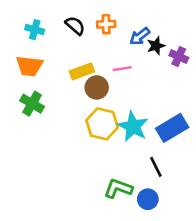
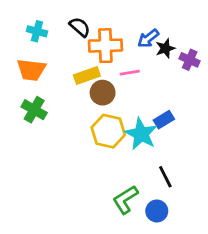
orange cross: (106, 24) -> (105, 46), moved, size x1.6
blue rectangle: (172, 128) -> (164, 120), moved, size x0.6
green L-shape: (118, 188) -> (125, 200), turned -52

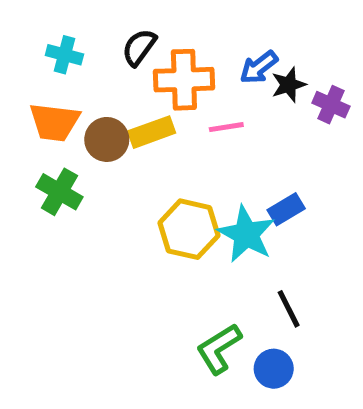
black semicircle: (80, 27) -> (139, 47), turned -95
brown circle: (103, 93) -> (107, 139), moved

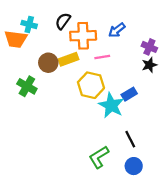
black star: (289, 85) -> (149, 65), moved
orange trapezoid: (54, 122) -> (16, 39), moved
yellow hexagon: (189, 229) -> (91, 85), moved
blue circle: (274, 369) -> (134, 166), moved

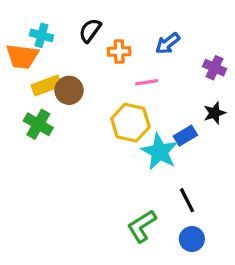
orange cross: (83, 36) -> (119, 52), size x0.6
yellow rectangle: (69, 59) -> (46, 85), moved
black star: (149, 65) -> (214, 113), moved

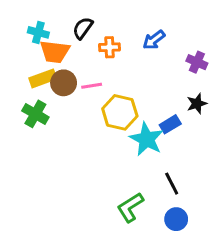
orange trapezoid: (22, 56) -> (55, 52), moved
pink line: (147, 82) -> (92, 86), moved

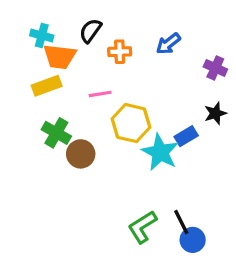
brown circle: (64, 83) -> (81, 154), moved
green cross: (35, 114) -> (56, 133), moved
black line: (172, 184) -> (181, 222), moved

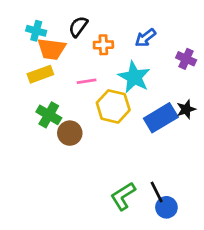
black star: (215, 113) -> (186, 109), moved
blue rectangle: (186, 136) -> (161, 118), size x1.6
cyan star: (160, 152) -> (134, 77), moved

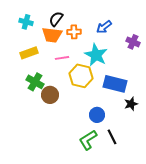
orange trapezoid: (52, 49) -> (52, 35), moved
black star: (186, 109) -> (131, 104), moved
blue rectangle: (161, 118) -> (115, 84), turned 45
blue circle: (166, 207) -> (97, 115), moved

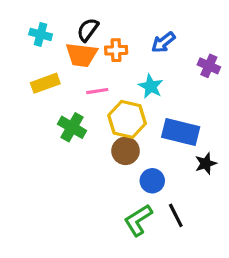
cyan star: (96, 55) -> (151, 86), size x0.7
green cross: (35, 82) -> (72, 127), moved
brown circle: (50, 95) -> (126, 151), moved

